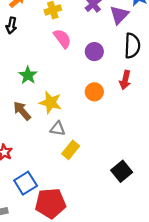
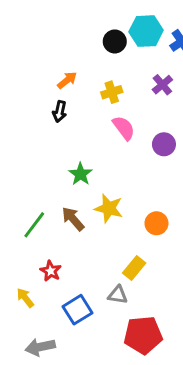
orange circle: (94, 92) -> (156, 223), moved
gray triangle: (58, 129) -> (118, 295), moved
red pentagon: (50, 203) -> (143, 335), moved

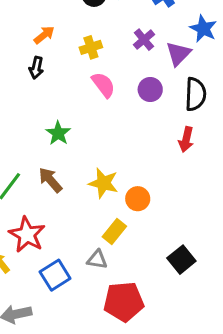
purple circle: (164, 144) -> (150, 89), moved
yellow star: (109, 208) -> (103, 183), moved
orange circle: (156, 223) -> (138, 199), moved
red star: (51, 271) -> (27, 235), size x1.6

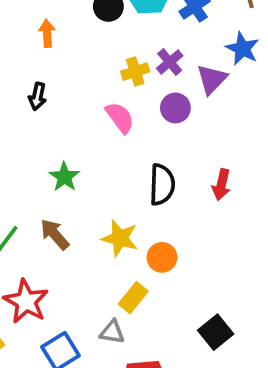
orange arrow: (44, 35) -> (47, 33), moved, turned -55
yellow cross: (91, 47) -> (135, 72), moved
purple circle: (150, 89) -> (175, 108), moved
black semicircle: (195, 94) -> (162, 185), moved

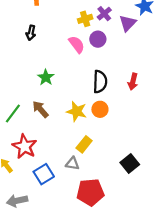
purple circle: (175, 108) -> (98, 39), moved
orange circle: (162, 257) -> (100, 109), moved

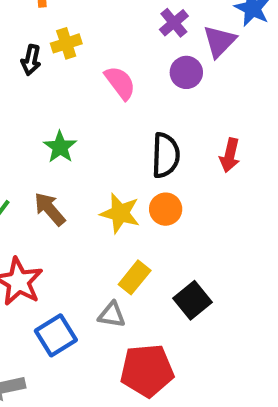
yellow cross: (85, 19) -> (66, 43), moved
purple circle: (98, 39) -> (186, 72), moved
black square: (130, 164) -> (193, 300), moved

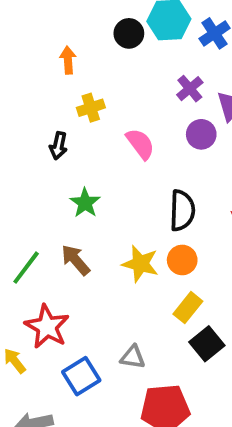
black arrow: (31, 60) -> (58, 146), moved
yellow rectangle: (135, 277) -> (188, 308), moved

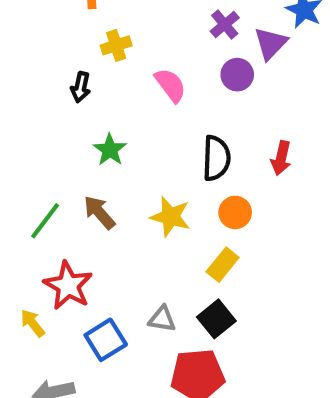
orange circle: (182, 260) -> (235, 212), moved
black square: (207, 344) -> (216, 319), moved

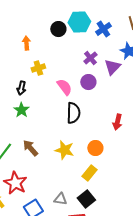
purple circle: (237, 75) -> (88, 82), moved
green star: (110, 150) -> (21, 110), moved
black semicircle: (216, 158) -> (73, 113), moved

